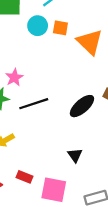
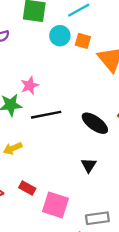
black ellipse: (82, 106) -> (95, 123), turned 70
black triangle: (75, 155) -> (89, 165), moved

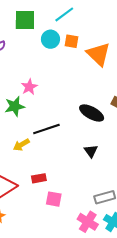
black line: (46, 115) -> (46, 129), moved
red rectangle: (27, 188) -> (39, 178), turned -32
pink square: (55, 205) -> (54, 199), moved, size x0.7

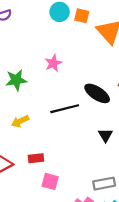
pink star: (29, 87) -> (53, 63), moved
black line: (46, 129) -> (65, 109), moved
black triangle: (91, 151) -> (105, 135), moved

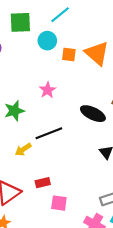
orange square: (82, 16) -> (69, 55), moved
black line: (65, 109) -> (49, 133), moved

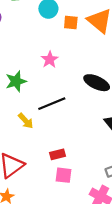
yellow arrow: (23, 149) -> (26, 121), turned -98
red rectangle: (43, 183) -> (58, 154), moved

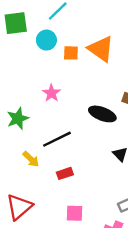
red rectangle: (58, 154) -> (65, 173), moved

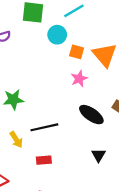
pink star: (51, 93) -> (79, 79), moved

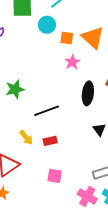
black ellipse: (91, 115) -> (88, 93), turned 70
yellow arrow: (16, 140) -> (26, 137), moved

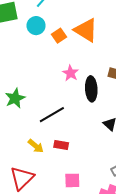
orange square: (67, 38) -> (59, 36), turned -32
pink star: (72, 62) -> (71, 73), moved
red rectangle: (50, 141) -> (61, 145), turned 32

